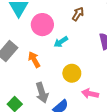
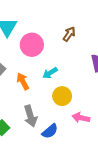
cyan arrow: (61, 42) -> (50, 73), moved

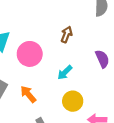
cyan arrow: (50, 73) -> (65, 72), moved

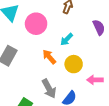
orange arrow: (28, 94) -> (49, 57), moved

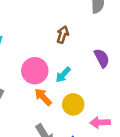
pink circle: (36, 24) -> (35, 71), moved

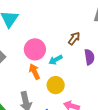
brown arrow: (63, 35) -> (74, 38), moved

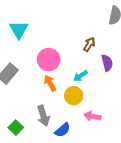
cyan arrow: (56, 60) -> (80, 76), moved

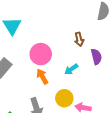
brown arrow: (89, 44) -> (79, 39), turned 136
yellow circle: (74, 96) -> (64, 98), moved

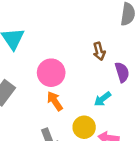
cyan arrow: (71, 69) -> (102, 99), moved

